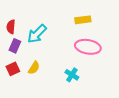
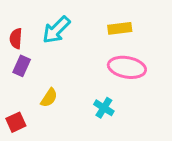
cyan arrow: (37, 34) -> (56, 30), moved
red square: (13, 69) -> (16, 122), moved

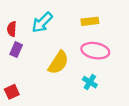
yellow semicircle: (49, 98) -> (58, 63), moved, size x1.6
cyan cross: (104, 108) -> (90, 82), moved

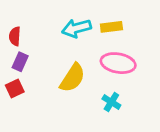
cyan arrow: (42, 22) -> (76, 28), moved, turned 30
red square: (12, 92) -> (15, 89), moved

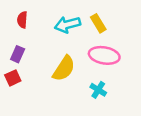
yellow rectangle: (111, 27) -> (98, 23), turned 66
red semicircle: (15, 36) -> (22, 20), moved

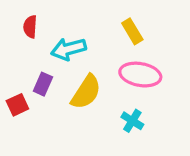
cyan arrow: (67, 25) -> (68, 49), moved
purple rectangle: (18, 54) -> (43, 84), moved

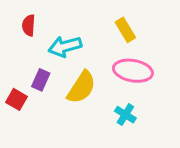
red square: (17, 105) -> (16, 99), turned -35

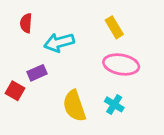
purple rectangle: (41, 80) -> (37, 73), turned 42
yellow semicircle: (82, 87) -> (74, 106), moved, turned 128

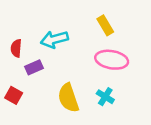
red semicircle: (26, 23) -> (16, 48), moved
red square: (15, 91) -> (14, 95), moved

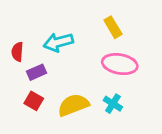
red square: (14, 95) -> (34, 101), moved
yellow semicircle: (68, 98) -> (73, 105), turned 88

